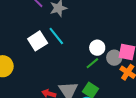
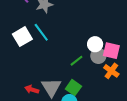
white circle: (97, 48) -> (95, 44), moved

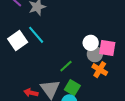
green line: (76, 61) -> (66, 66), moved
orange cross: (111, 71) -> (100, 70), moved

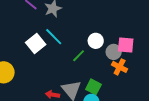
white circle: (91, 43) -> (96, 41), moved
green line: (66, 66) -> (79, 56), moved

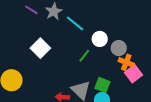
cyan line: (54, 37) -> (75, 23), moved
pink square: (126, 45) -> (133, 74), moved, turned -36

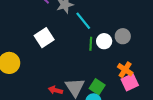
gray circle: (119, 48) -> (123, 36), moved
green line: (84, 56) -> (91, 44), moved, turned -48

